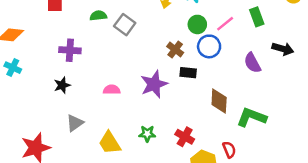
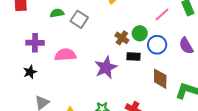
green circle: (197, 24) -> (140, 33), moved
blue circle: (209, 46) -> (157, 45), moved
pink semicircle: (112, 90) -> (65, 55), moved, size x1.5

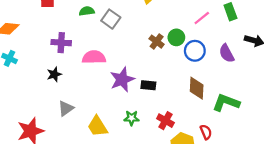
black rectangle: (133, 57) -> (148, 85), moved
purple star: (106, 67) -> (122, 79), moved

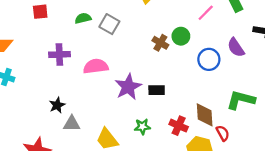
blue circle: (195, 51) -> (209, 59), moved
black star: (54, 74) -> (57, 105), moved
brown diamond: (197, 88) -> (205, 115), moved
gray triangle: (66, 108) -> (72, 124), turned 42

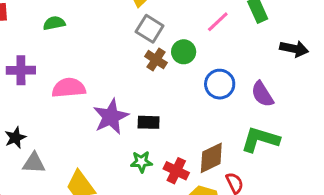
gray square: (109, 24) -> (150, 29), moved
purple semicircle: (236, 47) -> (262, 94), moved
brown diamond: (205, 115) -> (211, 158), turned 65
green star: (142, 127) -> (141, 162), moved

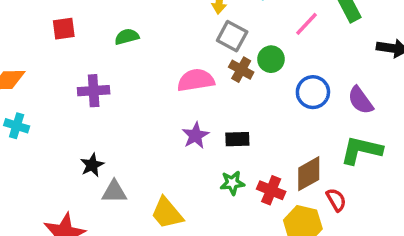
pink semicircle: (69, 88) -> (196, 80), moved
purple star: (111, 117) -> (196, 135), size x0.7

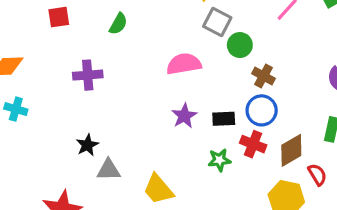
green semicircle: (127, 37) -> (118, 24), turned 135
green circle: (271, 59) -> (240, 45), moved
brown cross: (241, 70) -> (264, 76), moved
blue circle: (313, 92) -> (262, 110), moved
red cross: (271, 190) -> (253, 144), moved

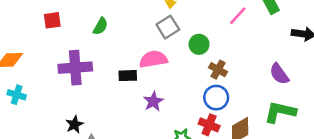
gray square: (217, 22) -> (168, 27), moved, turned 30
purple cross: (88, 75) -> (75, 68), size x1.4
black rectangle: (224, 119) -> (128, 76), moved

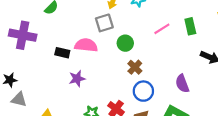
blue circle: (216, 98) -> (143, 91), moved

